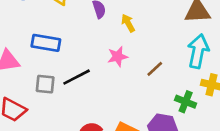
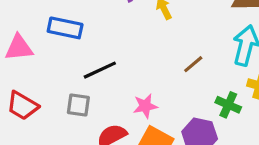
pink star: (118, 57) -> (145, 106), moved
gray square: (45, 84) -> (78, 105), moved

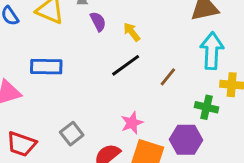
black line: (100, 70) -> (126, 65), moved
gray square: (78, 105) -> (72, 134), turned -35

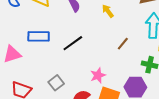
yellow arrow: (132, 32) -> (108, 11), moved
black line: (126, 65) -> (73, 43), moved

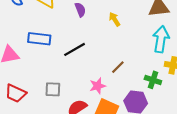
brown line: (123, 44) -> (118, 67), moved
gray square: (56, 83) -> (53, 89), turned 35

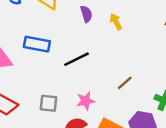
yellow arrow: (115, 19) -> (116, 22), moved
pink star: (98, 86) -> (86, 101), moved

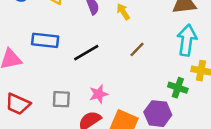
brown line: (125, 83) -> (137, 49), moved

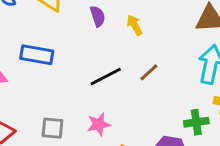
black line: (86, 53) -> (106, 77), moved
green cross: (178, 88) -> (196, 122), turned -30

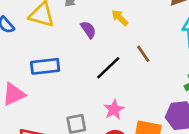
purple semicircle: (98, 16) -> (88, 30), moved
brown line: (149, 72) -> (143, 54), turned -66

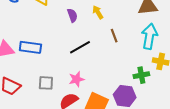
brown line: (143, 54) -> (114, 36), moved
blue rectangle: (45, 66) -> (30, 47), moved

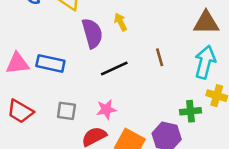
yellow arrow: (98, 12) -> (120, 22), moved
purple semicircle: (72, 15) -> (92, 33), moved, size x1.6

